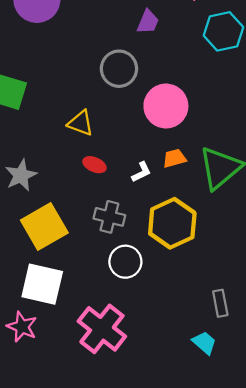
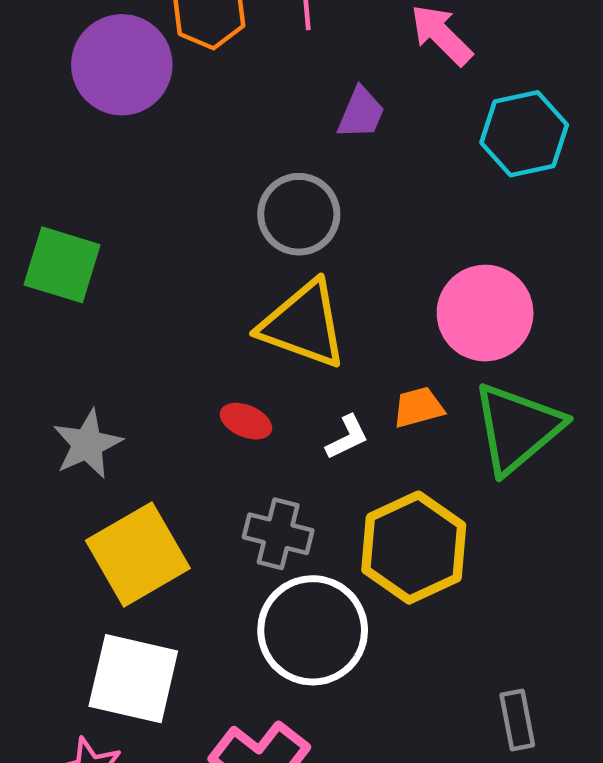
pink circle: (166, 106) -> (485, 313), moved
yellow triangle: (81, 123) -> (303, 325), moved, size x1.6
white circle: (125, 262) -> (313, 630), size x1.5

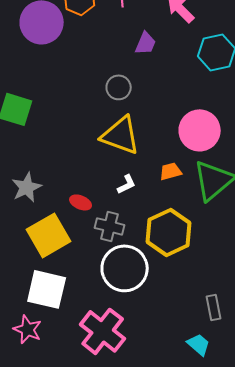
gray circle: (299, 214) -> (119, 87), size x0.7
red ellipse: (246, 421) -> (81, 202), moved
white L-shape: (347, 437) -> (127, 184), moved

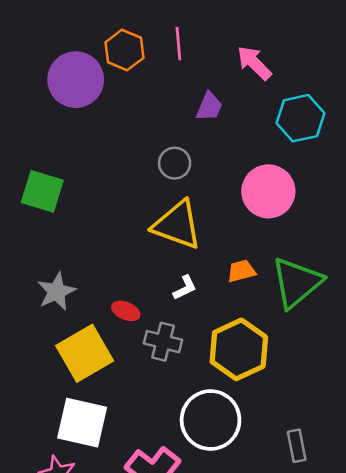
pink circle: (200, 130) -> (268, 191), moved
white circle: (125, 268) -> (211, 420), moved

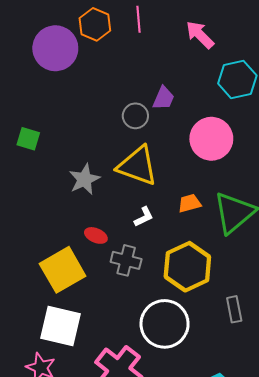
purple trapezoid: (209, 107) -> (163, 98), moved
green square: (42, 191) -> (28, 139), size x0.7
gray star: (56, 292) -> (84, 179), moved
gray rectangle: (297, 446) -> (234, 309), moved

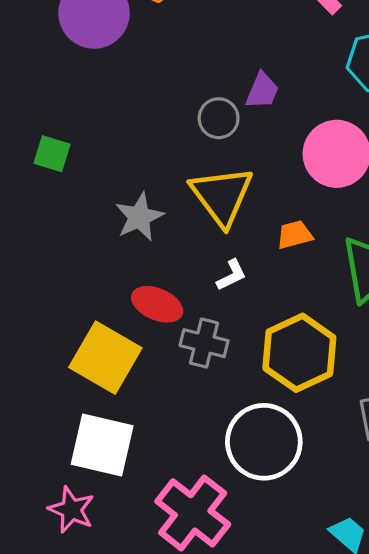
yellow triangle: (137, 166) -> (222, 196), turned 33
orange trapezoid: (189, 203) -> (295, 235), moved
red ellipse: (96, 235) -> (157, 304), size x1.4
yellow square: (63, 270) -> (105, 358), turned -30

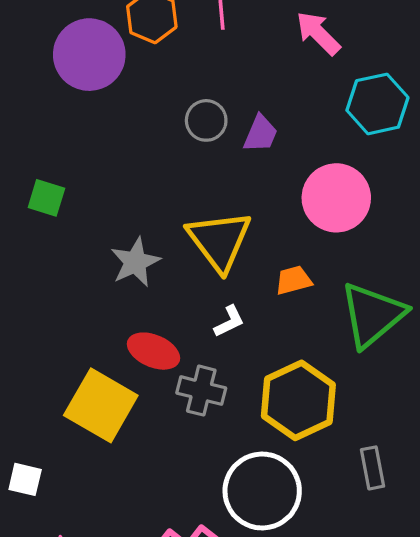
gray circle: (219, 118) -> (206, 120), moved
white square: (102, 445) -> (25, 479), moved, size x0.5

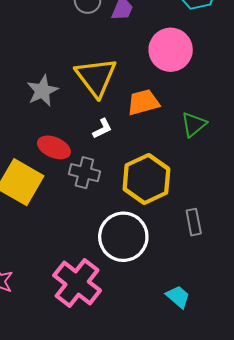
orange trapezoid: (293, 280) -> (143, 102), size x1.4
green triangle: (373, 315) -> (194, 124), size x0.6

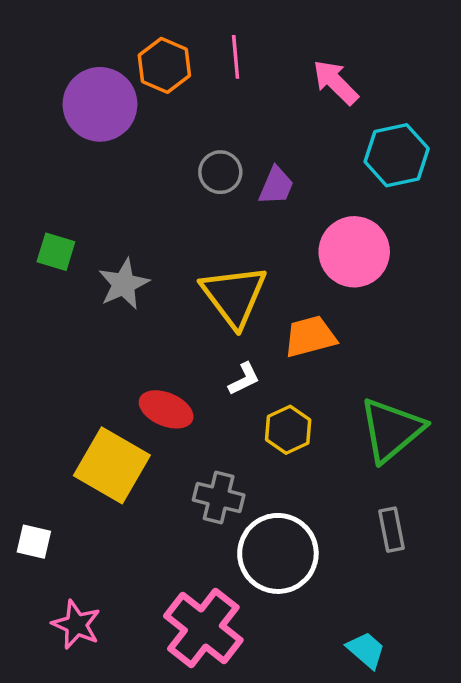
gray star: (42, 91) -> (124, 284), moved
green triangle: (194, 124) -> (391, 430), moved, size x1.6
gray cross: (84, 173) -> (219, 498), moved
yellow hexagon: (146, 179) -> (288, 430), moved, size x0.6

